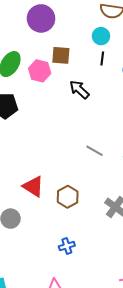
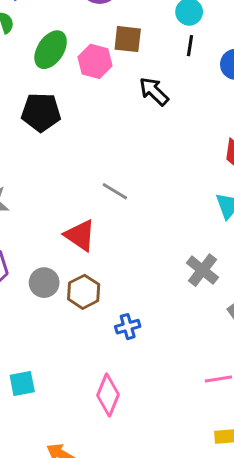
gray line: (95, 151) -> (115, 191), moved
brown hexagon: (68, 197) -> (84, 292), moved

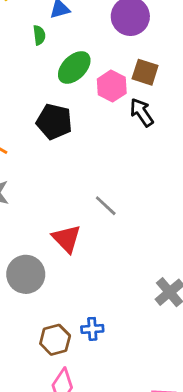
black arrow: (154, 91) -> (142, 112), moved
gray circle: (44, 283) -> (26, 274), size x1.4
brown hexagon: (84, 292) -> (55, 340), moved

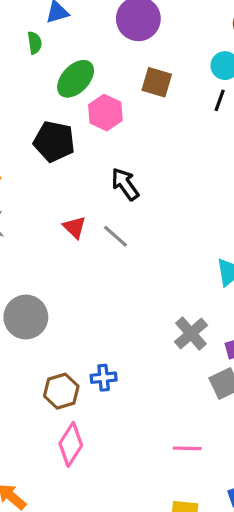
pink hexagon: (112, 86) -> (105, 113), moved
black arrow: (142, 112) -> (125, 184), moved
red triangle: (67, 239) -> (74, 227), moved, size x0.7

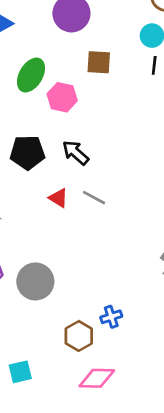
black pentagon: (54, 141) -> (27, 152), moved
black arrow: (125, 184) -> (76, 153), moved
pink diamond: (71, 444) -> (97, 378), turned 72

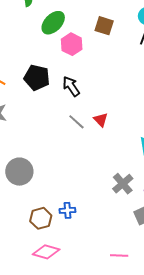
red triangle: (58, 198) -> (101, 120), moved

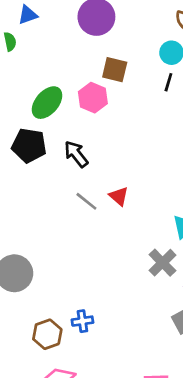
green ellipse: (53, 23) -> (47, 103), moved
pink hexagon: (72, 44) -> (93, 98), moved
gray cross: (123, 184) -> (163, 263), moved

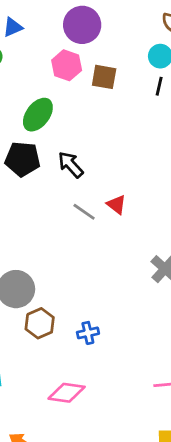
pink hexagon: (93, 98) -> (67, 65), moved
brown hexagon: (47, 334) -> (40, 323), moved

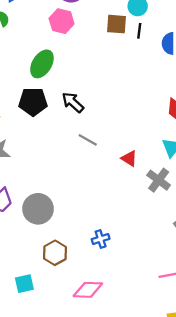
brown square: (104, 77) -> (117, 24), moved
red triangle: (116, 204) -> (129, 158), moved
brown hexagon: (40, 323) -> (55, 253), moved

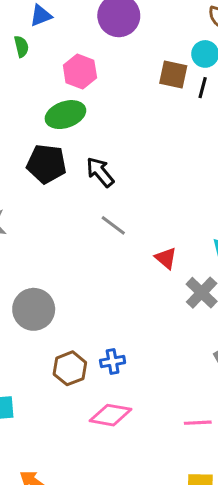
pink hexagon: (62, 21) -> (80, 71), moved
green ellipse: (42, 64) -> (65, 115), turned 32
brown hexagon: (55, 253) -> (70, 368), moved
pink diamond: (88, 290) -> (110, 415), moved

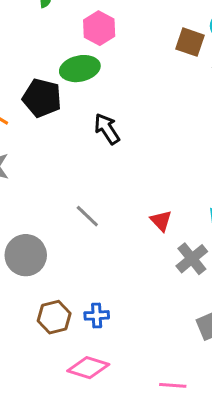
black pentagon: (46, 164) -> (42, 98), moved
gray line: (113, 225) -> (87, 216), moved

